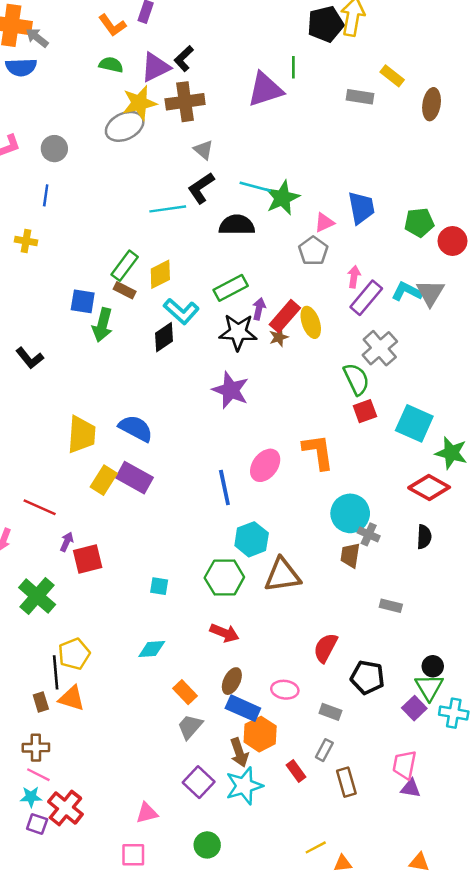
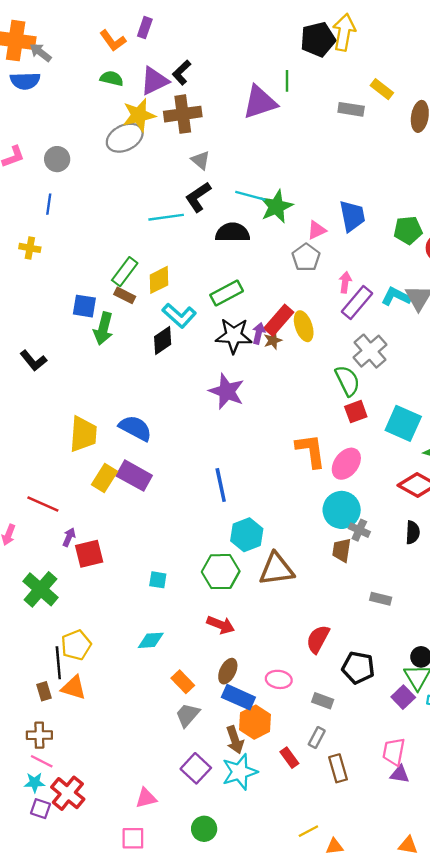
purple arrow: (259, 309) -> (259, 333), moved
pink ellipse: (265, 465) -> (346, 464), moved

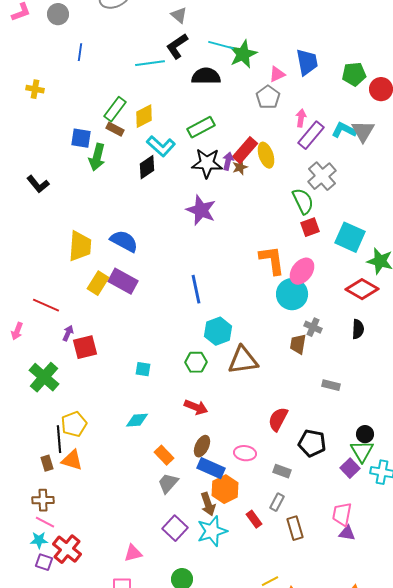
blue line: (49, 204) -> (80, 52), moved
cyan circle: (342, 510) -> (292, 294), moved
green hexagon: (221, 572) -> (196, 362), size x0.7

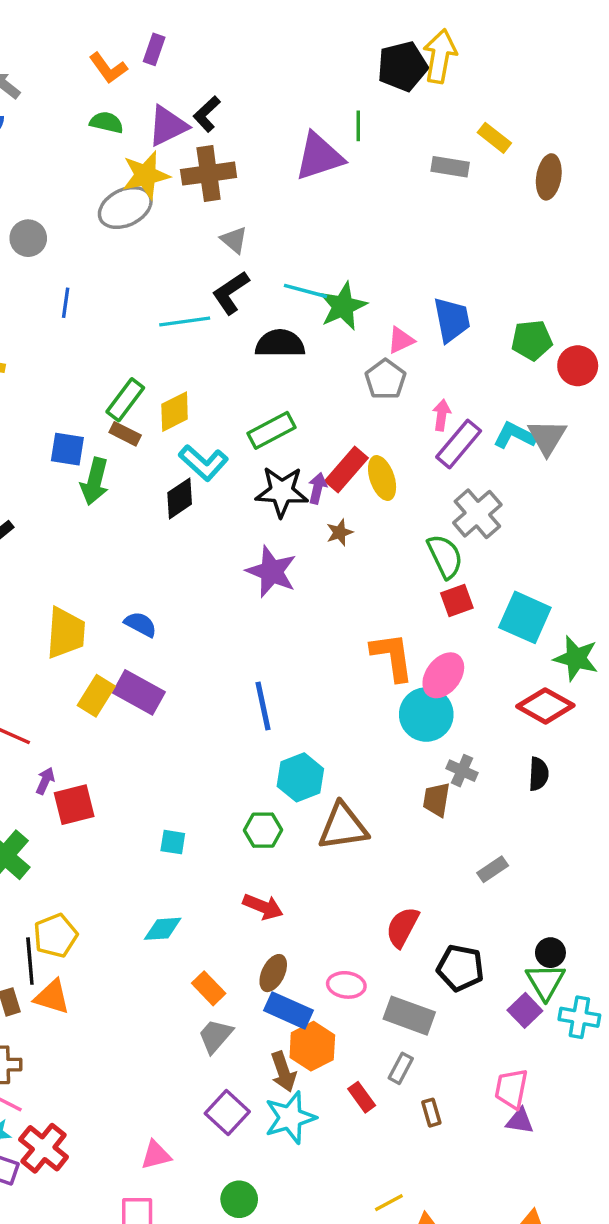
brown star: (240, 167) -> (340, 532), moved
blue semicircle: (124, 241) -> (140, 624), size x0.7
gray rectangle: (331, 385) -> (493, 869), turned -48
gray rectangle: (282, 471) -> (409, 1016), size x1.6
brown rectangle: (295, 528) -> (431, 1113), size x0.7

